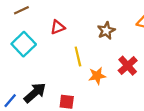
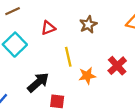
brown star: (106, 31) -> (88, 24), moved
black arrow: (35, 93) -> (38, 82), moved

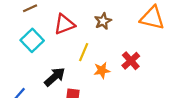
red triangle: (48, 28) -> (64, 24), size x1.5
yellow line: (68, 57) -> (84, 52), turned 36

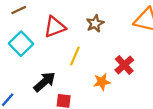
orange star: (102, 70) -> (102, 82), moved

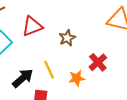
brown star: (95, 23) -> (67, 38), moved
yellow line: (75, 56) -> (49, 70), moved, turned -48

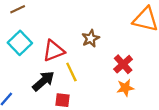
red triangle: (32, 26) -> (54, 51), moved
orange star: (77, 78) -> (125, 88), moved

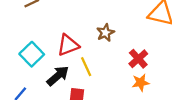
cyan square: (20, 43) -> (32, 54), moved

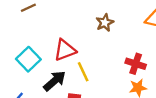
brown star: (105, 33) -> (105, 23), moved
red cross: (138, 59) -> (136, 64), turned -30

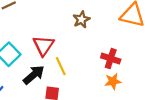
red triangle: (65, 50) -> (43, 46), turned -35

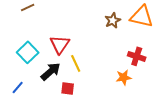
brown star: (81, 20) -> (113, 20), moved
red cross: (111, 59) -> (137, 56), moved

